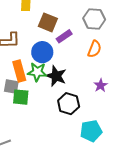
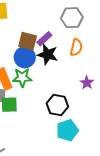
brown square: (48, 22) -> (28, 41), moved
black star: (56, 76) -> (48, 55), moved
cyan pentagon: (91, 131) -> (67, 130), moved

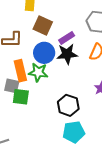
brown square: (28, 41) -> (43, 26), moved
black star: (48, 55) -> (67, 54), turned -30

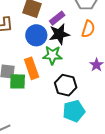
orange rectangle: (20, 71) -> (32, 68), moved
green star: (38, 72) -> (52, 55), moved

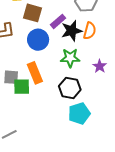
black star: (59, 34) -> (72, 31), moved
green star: (52, 55) -> (70, 58), moved

